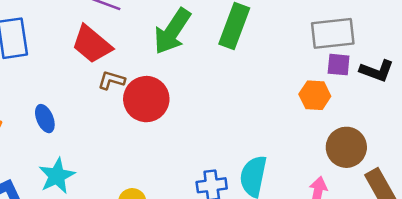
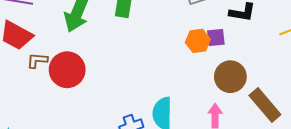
purple square: (339, 65) -> (216, 38), moved

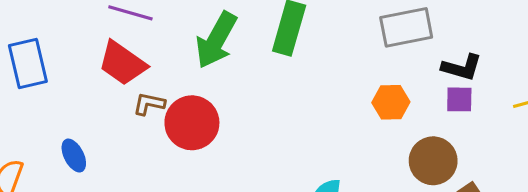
purple square: (216, 38) -> (459, 99), moved

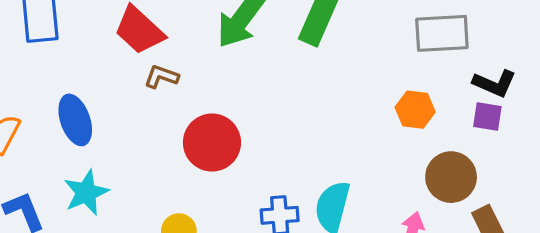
red circle: (192, 123) -> (212, 143), moved
blue ellipse: (74, 156) -> (75, 120), size x1.4

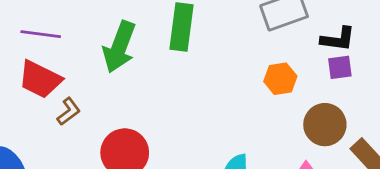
brown L-shape: (161, 77) -> (69, 111), turned 140

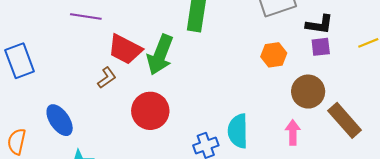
green arrow: (119, 47) -> (160, 55), moved
red trapezoid: (40, 79) -> (125, 49), moved

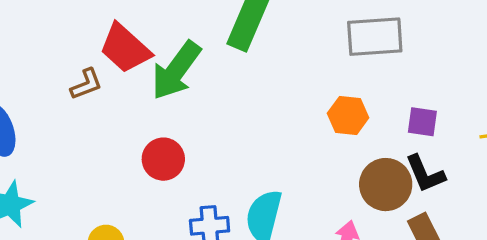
black L-shape: (320, 24) -> (425, 174), moved, turned 44
red circle: (150, 111) -> (163, 159), moved, size x0.7

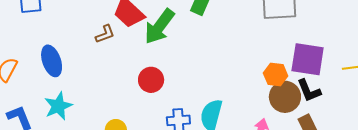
orange hexagon: (348, 115) -> (276, 75), moved
purple square: (422, 122) -> (308, 59), size x1.8

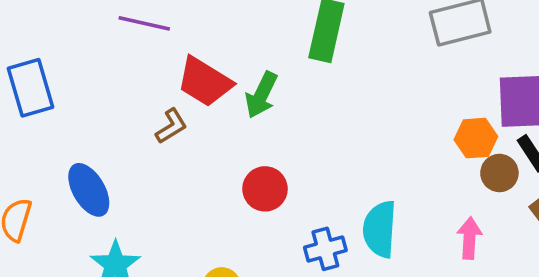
green arrow: (159, 26) -> (261, 95), size x0.7
brown circle: (285, 97) -> (499, 173), size x0.7

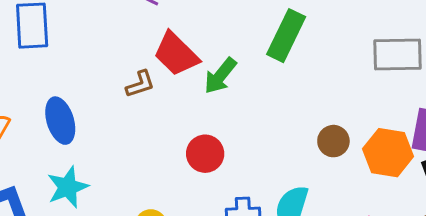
orange hexagon: (476, 138) -> (388, 153), size x1.4
brown circle: (499, 173) -> (333, 141), moved

